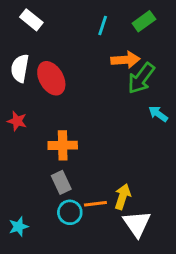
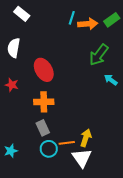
green rectangle: (144, 21) -> (112, 20), moved
orange arrow: (125, 60) -> (88, 24), moved
red ellipse: (51, 78) -> (44, 70), moved
white triangle: (137, 224) -> (82, 158), moved
cyan star: (18, 227) -> (11, 151), moved

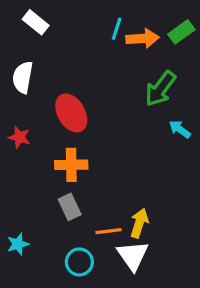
cyan circle: (49, 149) -> (79, 262), moved

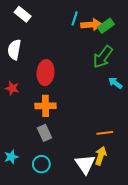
green rectangle: (181, 32) -> (106, 26), moved
red ellipse: (71, 113) -> (46, 73), turned 35
yellow arrow: (139, 223) -> (101, 156), moved
orange line: (109, 231) -> (105, 133), moved
cyan circle: (79, 262) -> (41, 164), moved

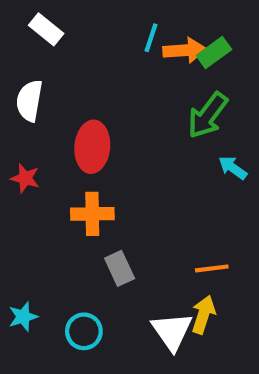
gray rectangle: (44, 133) -> (120, 268), moved

